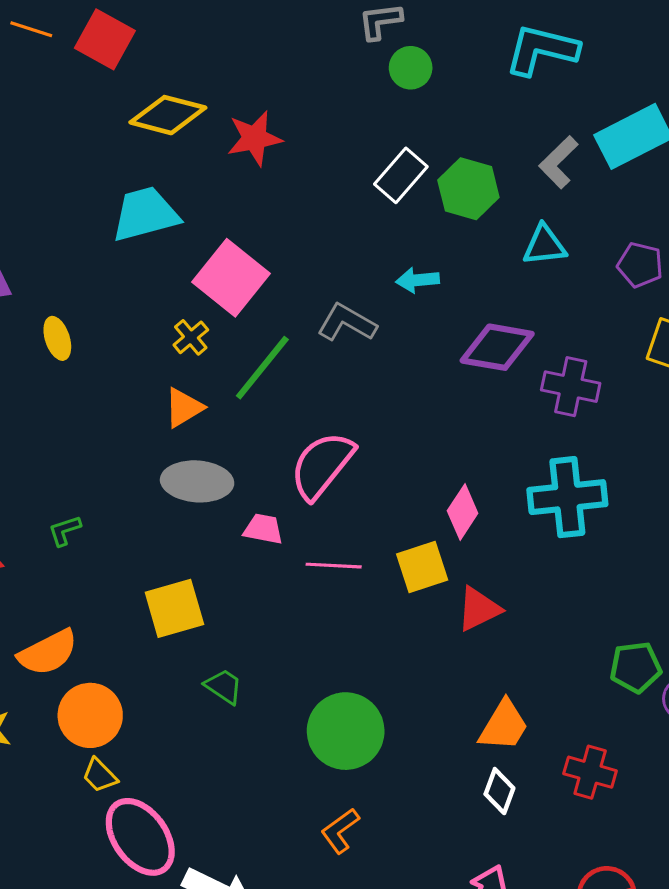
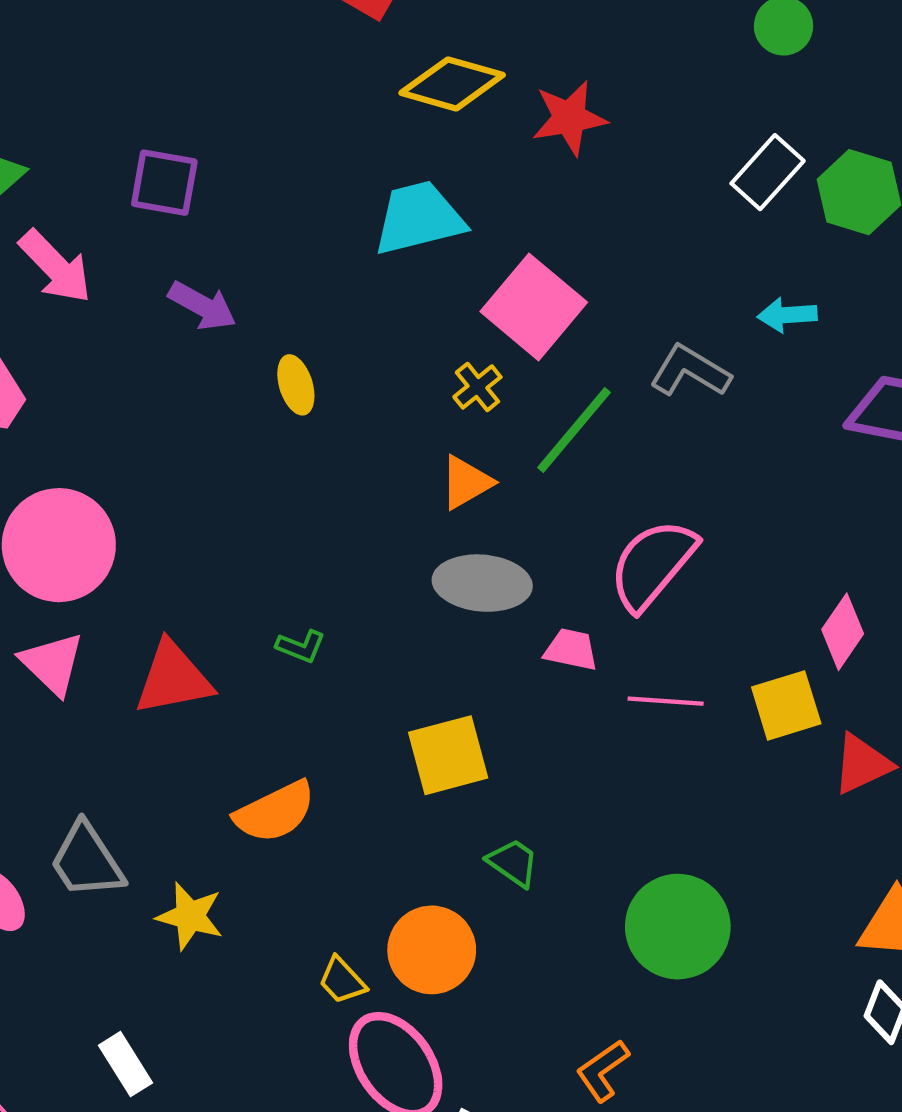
green L-shape: (65, 530) -> (301, 646), turned -141
orange circle: (90, 715) -> (432, 950), moved
orange L-shape: (340, 831) -> (603, 1071), moved

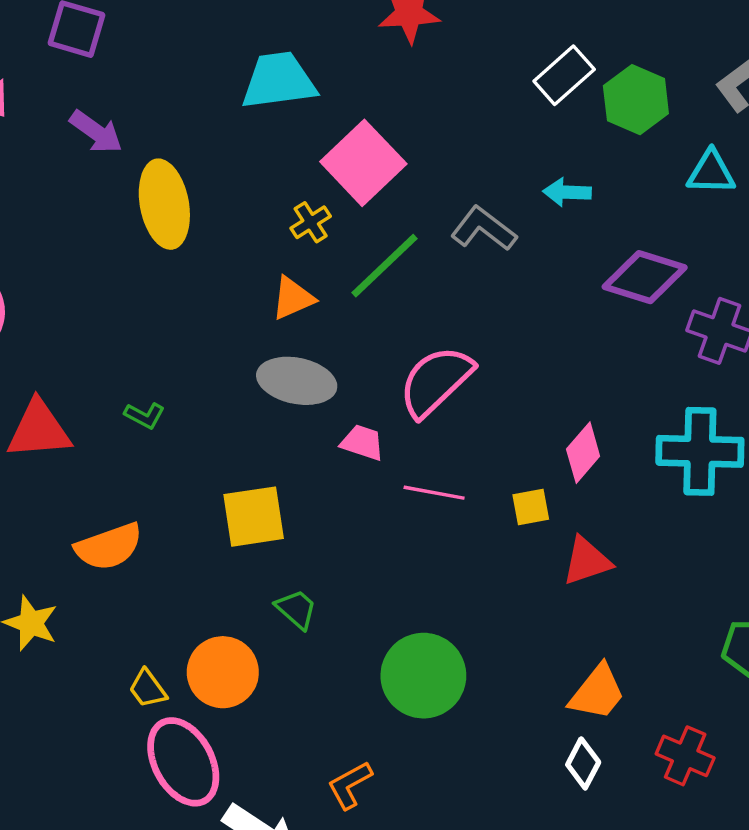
yellow ellipse: (296, 385) -> (164, 204), size x1.8
yellow square: (786, 705) -> (531, 507), size x0.7

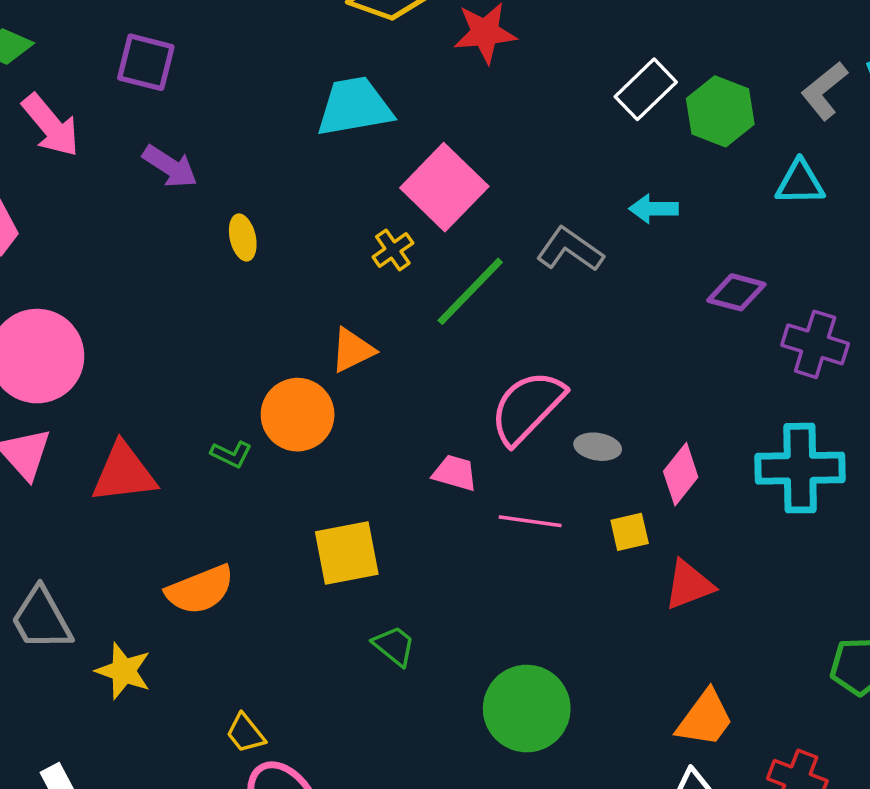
yellow ellipse: (164, 204) -> (243, 237), size x0.5
purple diamond: (645, 277) -> (736, 292), size x0.7
orange triangle: (293, 298) -> (352, 350), moved
gray ellipse: (297, 381) -> (598, 447), moved, size x0.6
orange circle: (223, 672) -> (298, 415), moved

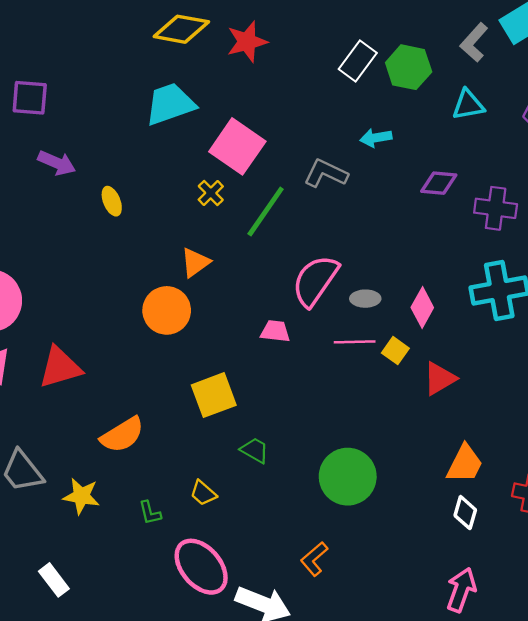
green L-shape: (231, 454) -> (150, 513), moved, turned 60
pink line: (530, 521) -> (355, 342), moved
yellow square: (630, 532) -> (395, 351), turned -32
yellow trapezoid: (246, 733) -> (203, 493), moved

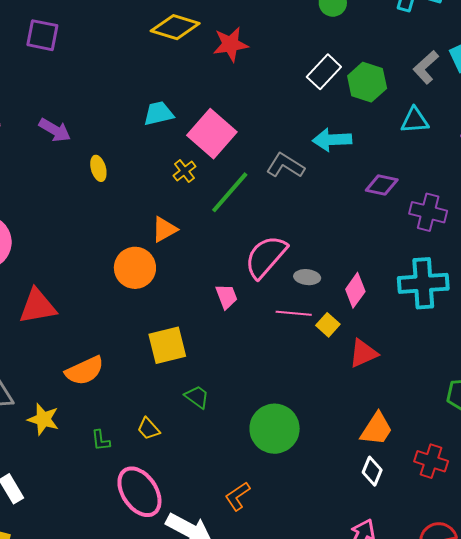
purple square: (30, 98) -> (42, 35), moved
cyan trapezoid: (170, 104) -> (159, 113), moved, size x0.7
cyan arrow: (376, 138) -> (332, 140), size x1.4
pink trapezoid: (275, 331) -> (226, 296), turned 56

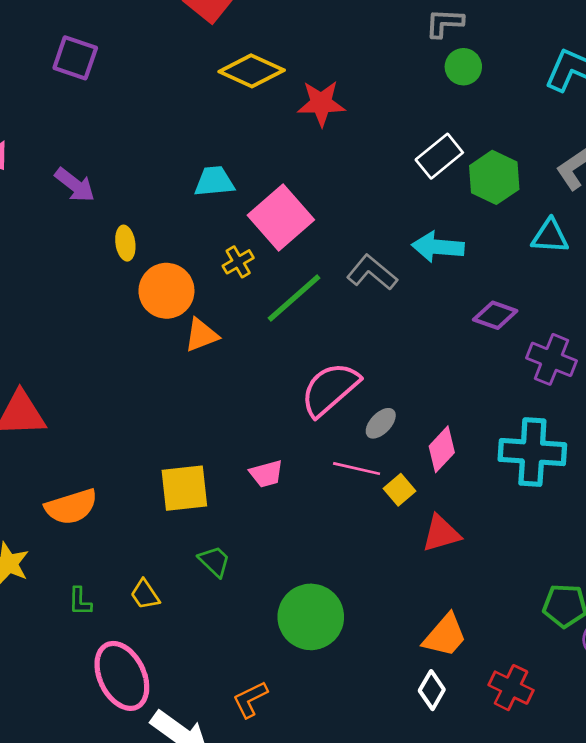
orange circle: (135, 268) -> (166, 291), moved
gray ellipse: (307, 277) -> (381, 423), turned -60
pink trapezoid: (226, 296) -> (266, 474), moved, turned 88

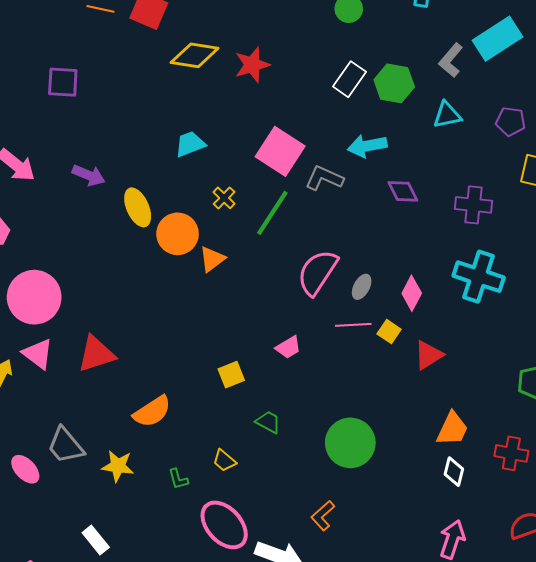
pink square: (281, 217) -> (280, 151), moved
yellow ellipse: (125, 243) -> (138, 207), size x1.5
purple diamond: (495, 315) -> (403, 191), moved, turned 60
cyan cross: (532, 452) -> (479, 277), turned 30
yellow square: (184, 488) -> (231, 375), size x0.7

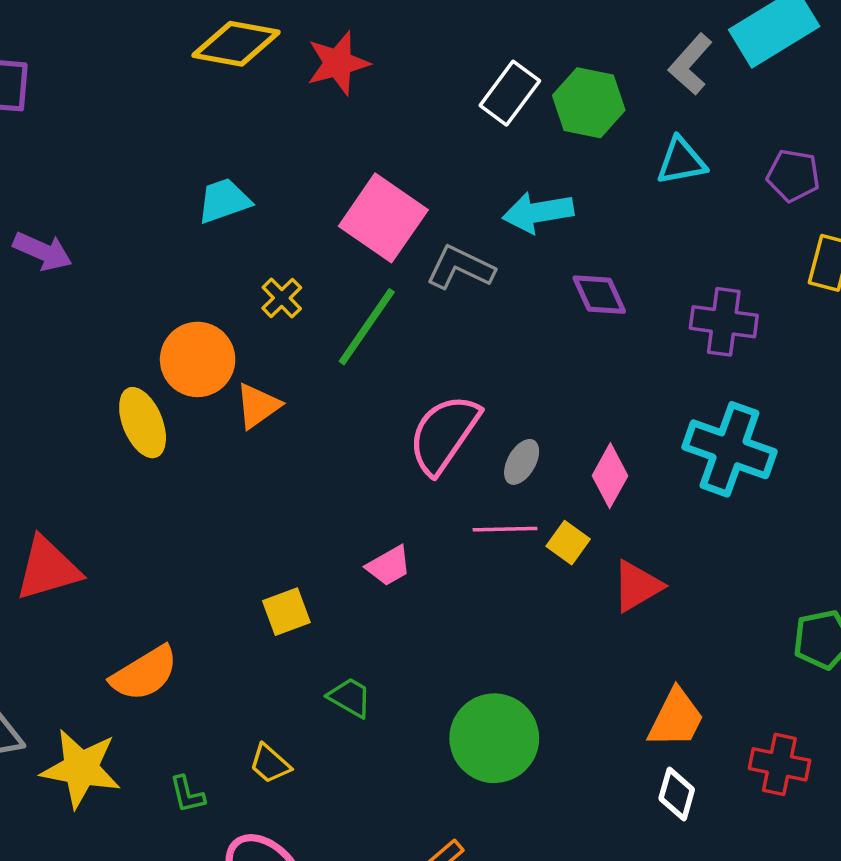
yellow ellipse: (138, 207) -> (143, 423), moved
yellow star: (118, 466) -> (81, 768), size x1.4

